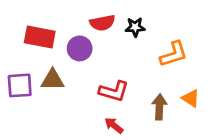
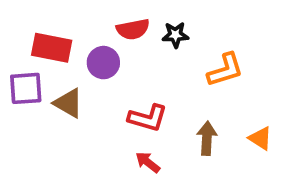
brown triangle: (53, 80) -> (68, 103), turned 30
purple square: (20, 85) -> (26, 88), moved
orange triangle: (191, 98) -> (260, 138), moved

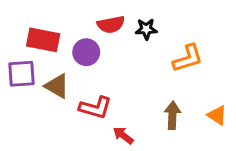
red L-shape: (148, 118) -> (95, 108), moved

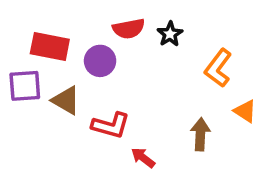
black star: (146, 29) -> (170, 34), turned -30
orange L-shape: (188, 58) -> (218, 68), turned 144
orange triangle: (217, 115) -> (245, 111), moved

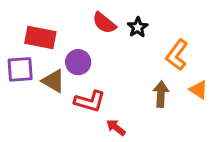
red semicircle: (129, 29) -> (104, 23), turned 50
purple circle: (100, 61) -> (78, 62), moved
brown arrow: (200, 134) -> (161, 94), moved

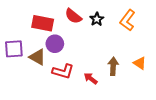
red rectangle: (40, 37) -> (43, 23), moved
orange L-shape: (177, 55) -> (127, 20), moved
red arrow: (116, 127) -> (91, 79), moved

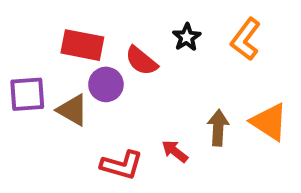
red semicircle: (73, 16) -> (141, 61), moved
orange triangle: (140, 63) -> (269, 122), size x1.5
red L-shape: (63, 71) -> (122, 165), moved

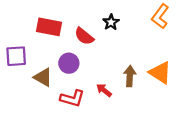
orange L-shape: (246, 39) -> (160, 16), moved
purple circle: (106, 84) -> (69, 63), moved
brown triangle: (73, 110) -> (43, 77), moved

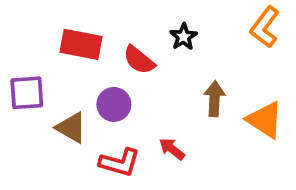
brown arrow: (130, 76) -> (214, 99), moved

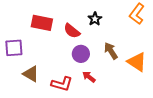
brown arrow: (214, 99) -> (111, 51), turned -36
purple circle: (114, 104) -> (81, 54), moved
brown triangle: (71, 128) -> (31, 74), moved

